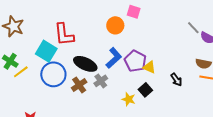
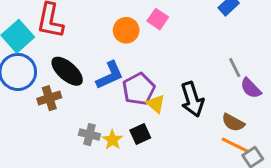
black arrow: (176, 80) -> (192, 99), moved, size x1.6
gray cross: (101, 81) -> (89, 135), moved, turned 32

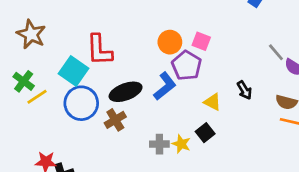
pink square: (158, 19) -> (201, 41), moved
black ellipse: (67, 71) -> (126, 92), turned -48
purple pentagon: (139, 89) -> (187, 66), moved
black arrow: (192, 99) -> (244, 90), size x0.6

